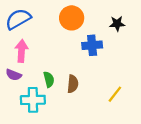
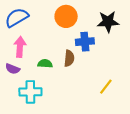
black star: (117, 24) -> (108, 22), size x1.5
green semicircle: (49, 79) -> (45, 64), moved, turned -72
brown semicircle: (73, 84) -> (69, 58), moved

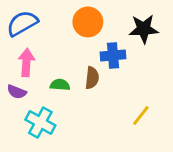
cyan cross: (30, 92) -> (40, 122), turned 30

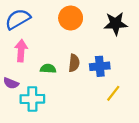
blue cross: (113, 55) -> (100, 66), moved
purple semicircle: (17, 92) -> (11, 83), moved
cyan cross: (40, 122) -> (32, 99), turned -30

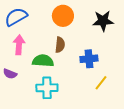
brown semicircle: (74, 63) -> (60, 45), moved
green semicircle: (48, 69) -> (43, 61), size x1.5
cyan cross: (32, 99) -> (47, 88), moved

